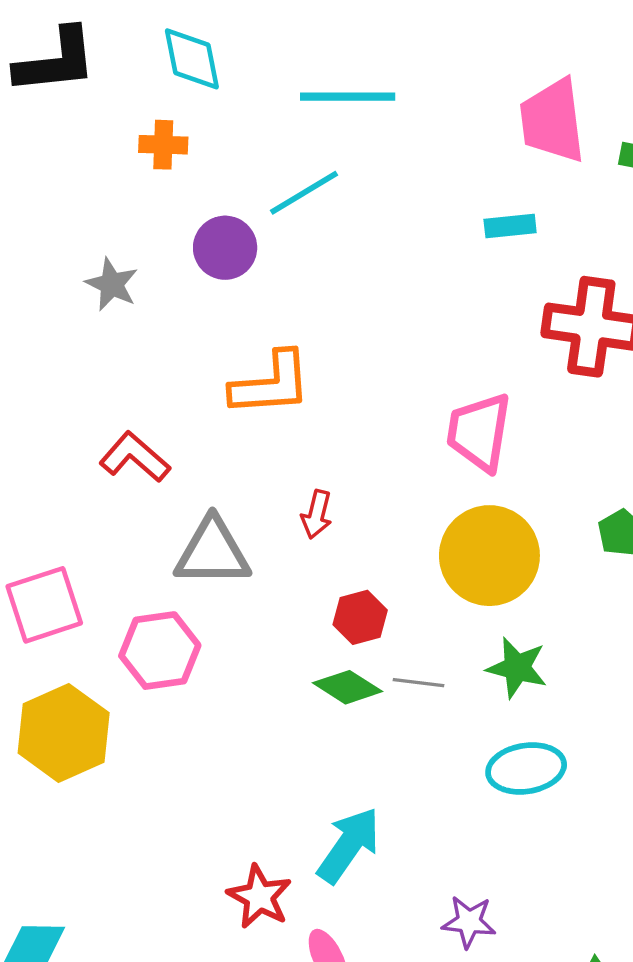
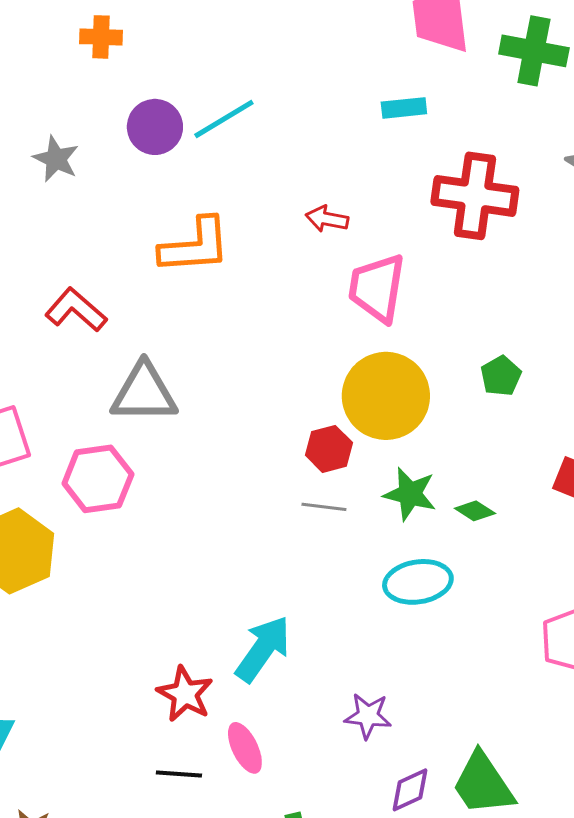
cyan line: (304, 193) -> (224, 119), moved
red arrow: (317, 514) -> (327, 219), moved, turned 87
red hexagon: (360, 617) -> (329, 449), moved
green diamond: (348, 687) -> (475, 511), moved, size x0.7

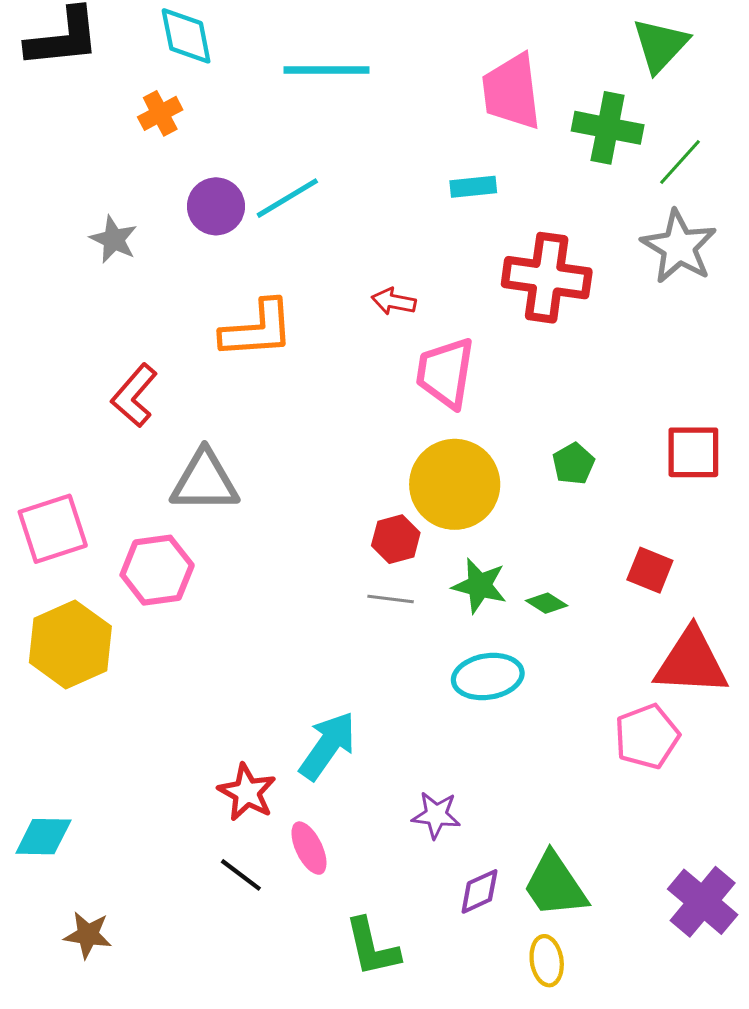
orange cross: (101, 37) -> (160, 113), turned -30
red L-shape: (76, 310) -> (134, 395), turned -90
black line: (179, 774) -> (241, 875), turned 33

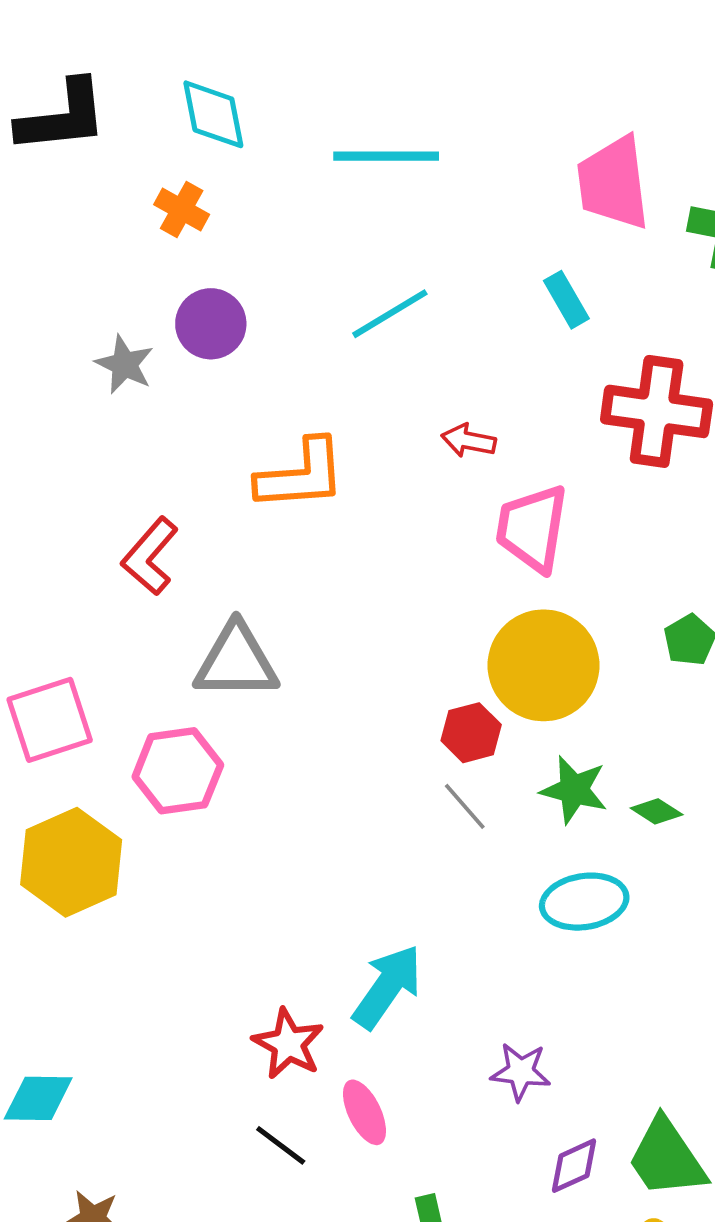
orange cross: (160, 113) -> (182, 210), turned -33
cyan rectangle: (473, 187) -> (566, 300), turned 66
cyan line: (287, 198) -> (390, 314), moved
purple circle: (216, 206) -> (211, 324), moved
gray line: (391, 599) -> (465, 806), turned 42

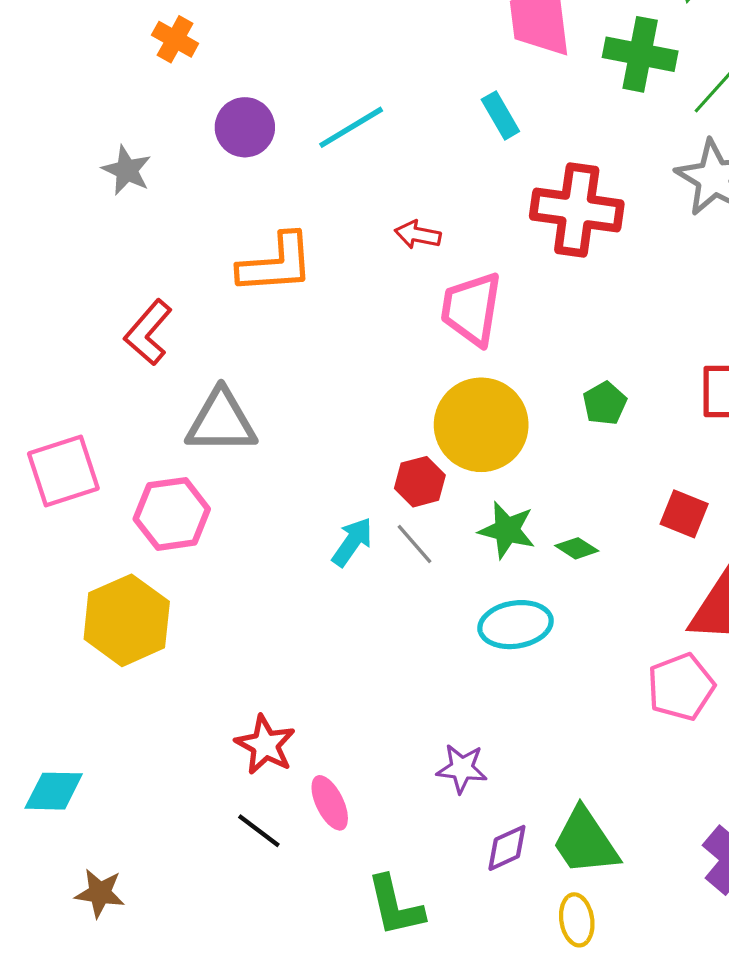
purple circle: (211, 324) -> (245, 127), moved
yellow hexagon: (71, 862) -> (127, 620), moved
cyan arrow: (387, 987) -> (352, 542), moved, size x0.7

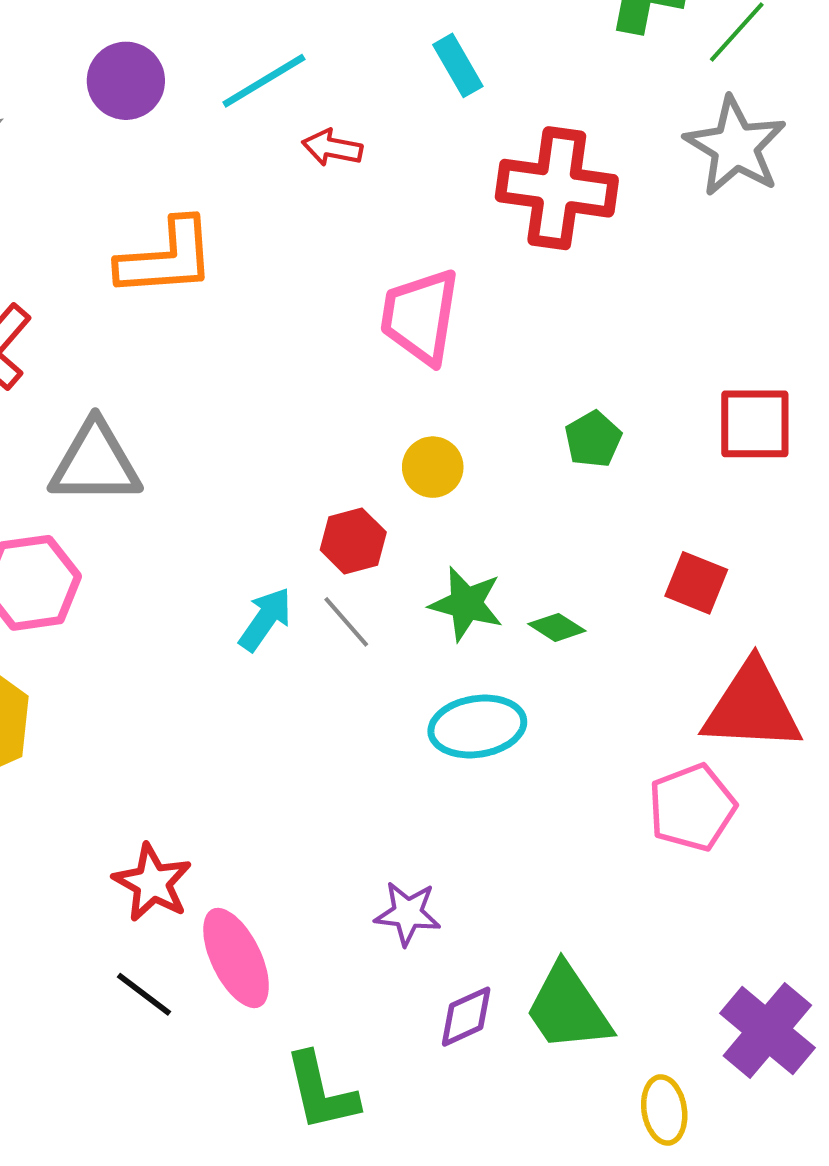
red arrow: (418, 235) -> (332, 148), moved
yellow circle: (481, 425) -> (433, 467), size x0.5
pink ellipse: (330, 803) -> (236, 958), size x1.4
yellow ellipse: (577, 920) -> (664, 1110), moved

